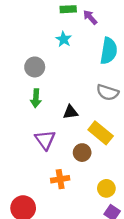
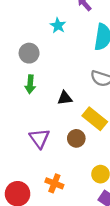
purple triangle: (45, 140) -> (39, 138), moved
orange cross: (60, 179) -> (54, 183), moved, turned 30

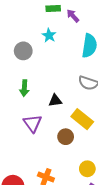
gray circle: (29, 53) -> (23, 51), moved
purple triangle: (39, 138) -> (33, 123), moved

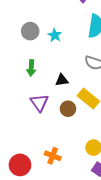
cyan star: (49, 35) -> (55, 35), moved
brown circle: (66, 137) -> (68, 109), moved

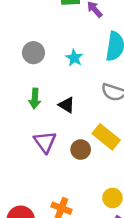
cyan star: (55, 35) -> (74, 58), moved
black triangle: (62, 80) -> (67, 105), moved, turned 40

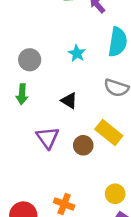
gray circle: (33, 53) -> (30, 60), moved
green arrow: (35, 99) -> (22, 94), moved

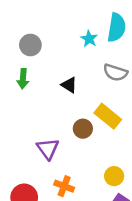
cyan star: (77, 53) -> (89, 39), moved
purple triangle: (48, 138) -> (48, 149), moved

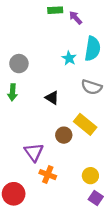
orange cross: (64, 186) -> (48, 175), moved

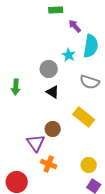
purple arrow: (76, 18) -> (75, 26), moved
gray circle: (19, 64) -> (49, 69), moved
brown circle: (64, 135) -> (53, 129), moved

